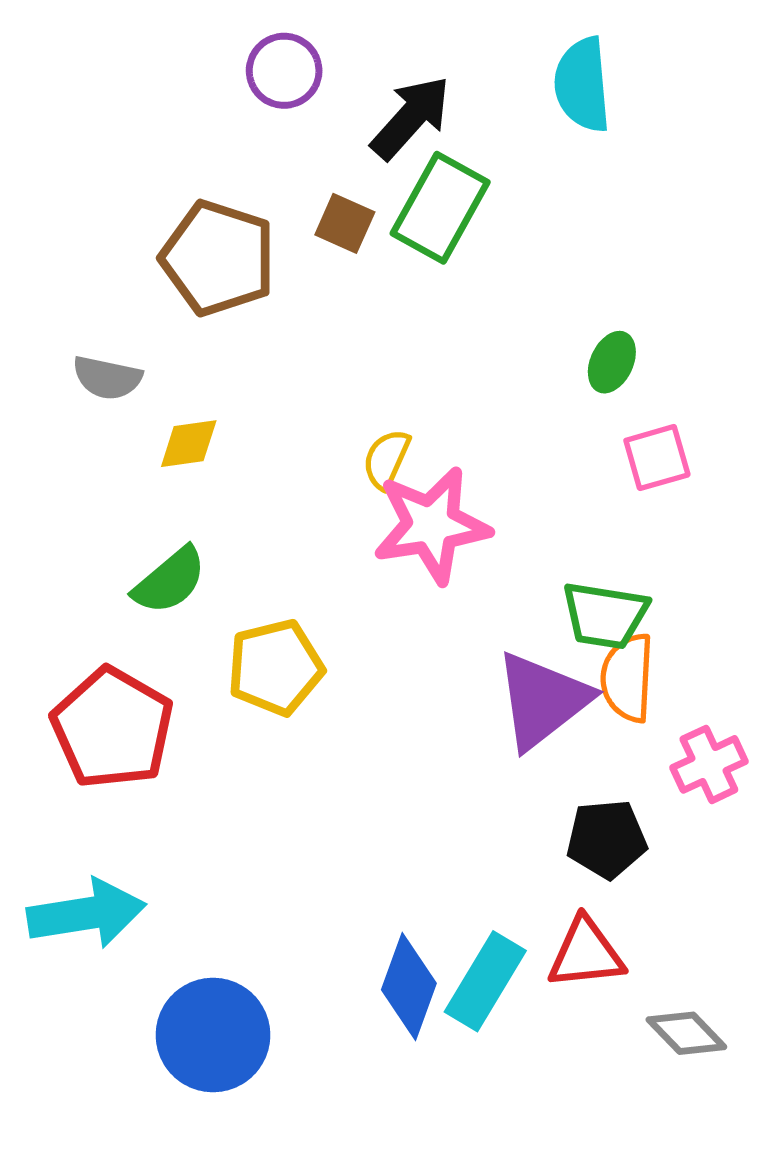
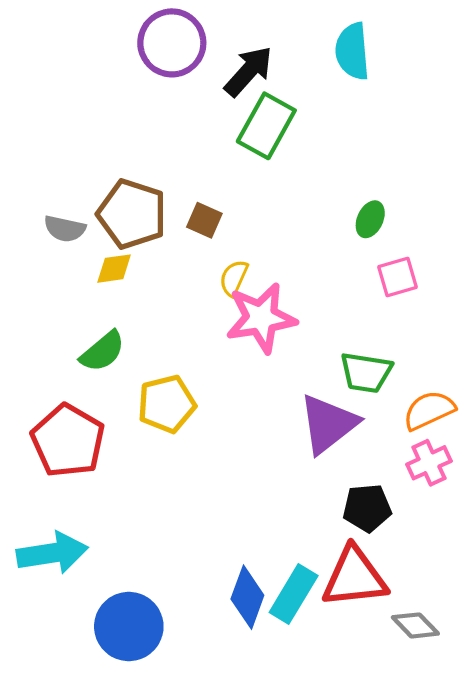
purple circle: (284, 71) -> (172, 43), size x1.5
brown square: (345, 223) -> (204, 220), moved
brown pentagon: (218, 258) -> (132, 214), moved
orange semicircle: (627, 678) -> (429, 410), moved, turned 62
red triangle: (586, 953) -> (354, 577), size x1.4

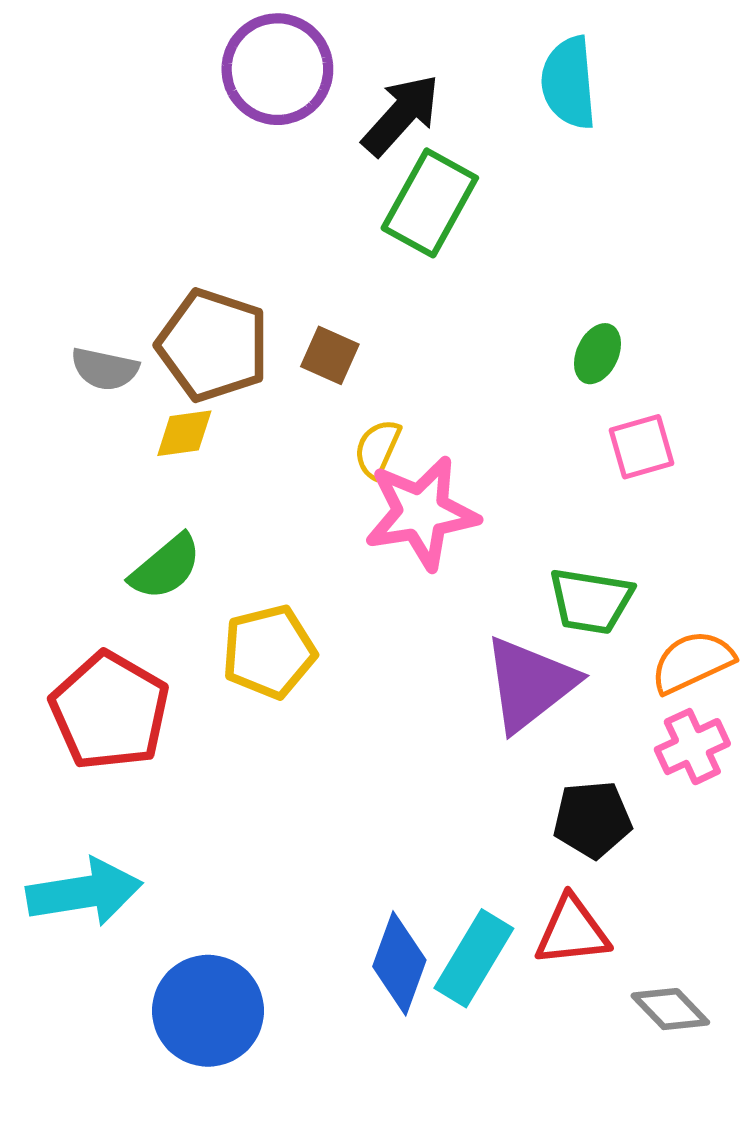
red triangle: (354, 577) -> (572, 931), size x0.7

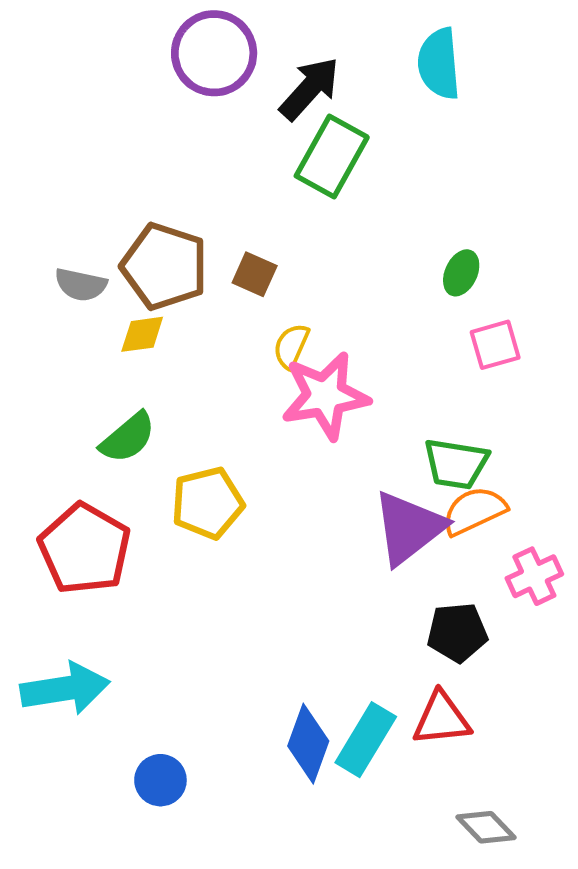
orange semicircle: (692, 662) -> (474, 511), moved
gray diamond: (670, 1009) -> (486, 827), moved
blue circle: (208, 1011) -> (160, 780), size x0.6

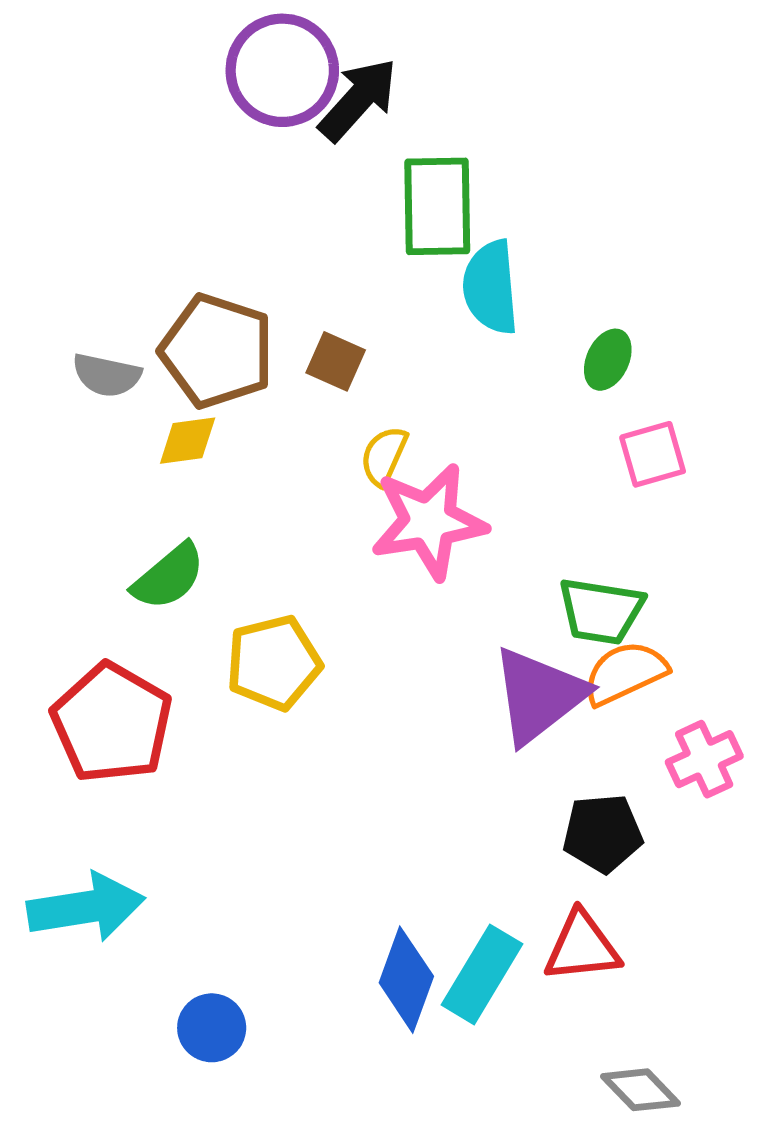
cyan semicircle: (439, 64) -> (491, 287), moved
black arrow: (310, 89) -> (358, 100), moved
green rectangle: (332, 157) -> (437, 206), turned -30

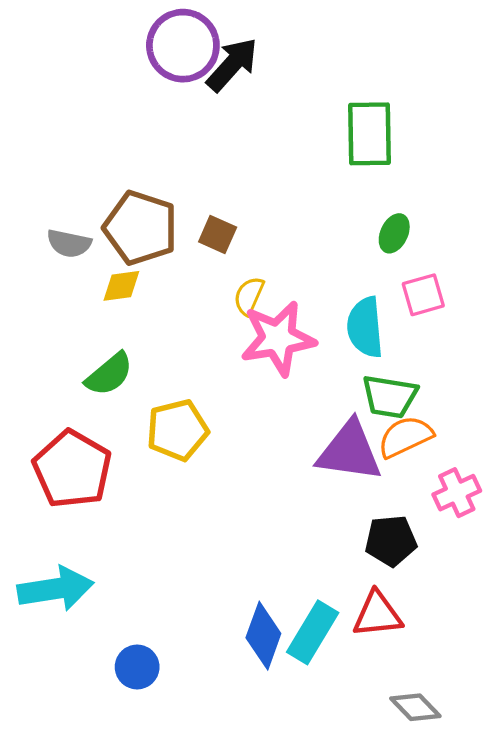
green rectangle: (437, 206) -> (370, 134), moved
cyan semicircle: (491, 287) -> (365, 327), moved
purple triangle: (539, 695) -> (349, 451), turned 46

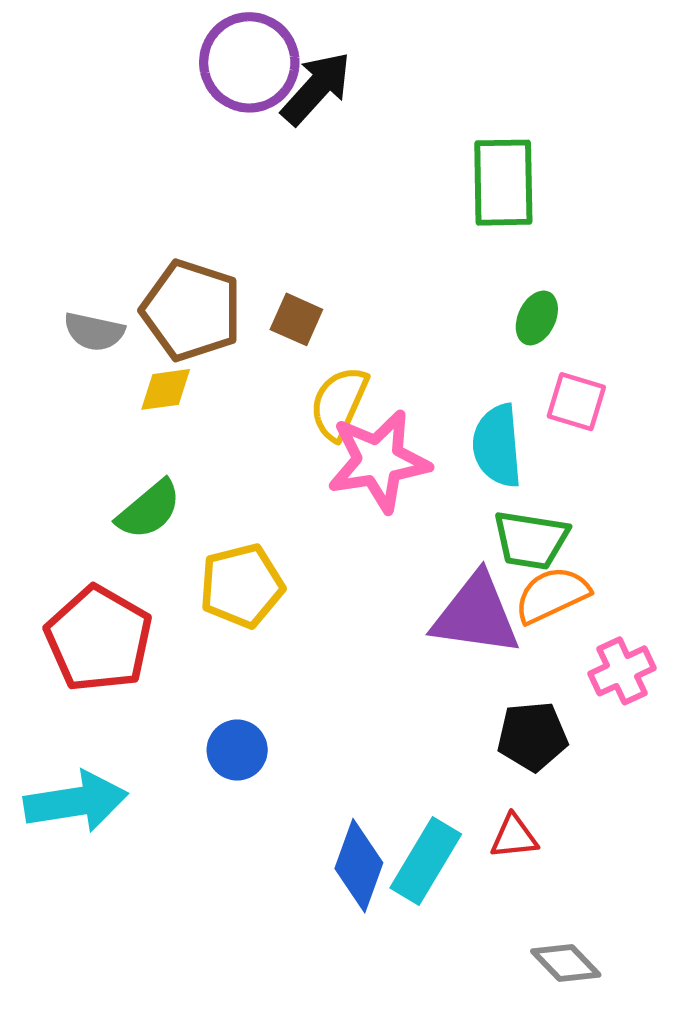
pink square: (423, 295) -> (576, 402), turned 33
yellow semicircle: (249, 296) -> (339, 403), size x1.4
red triangle: (377, 614) -> (514, 837), size x0.7
blue circle: (137, 667) -> (237, 750), moved

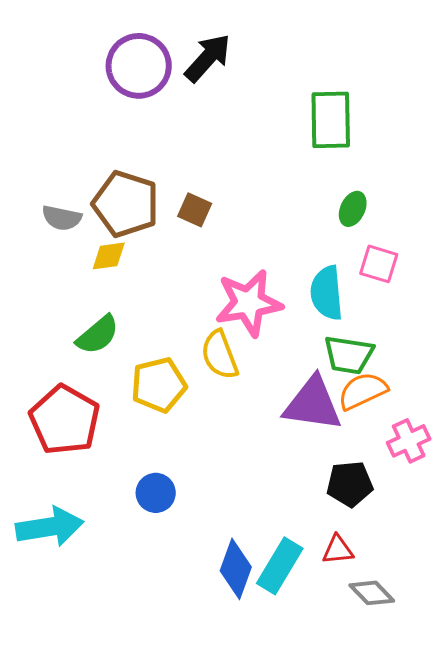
purple circle: (249, 62) -> (139, 66), moved
yellow semicircle: (339, 403) -> (220, 355), moved, turned -45
gray diamond: (566, 963) -> (372, 593), moved

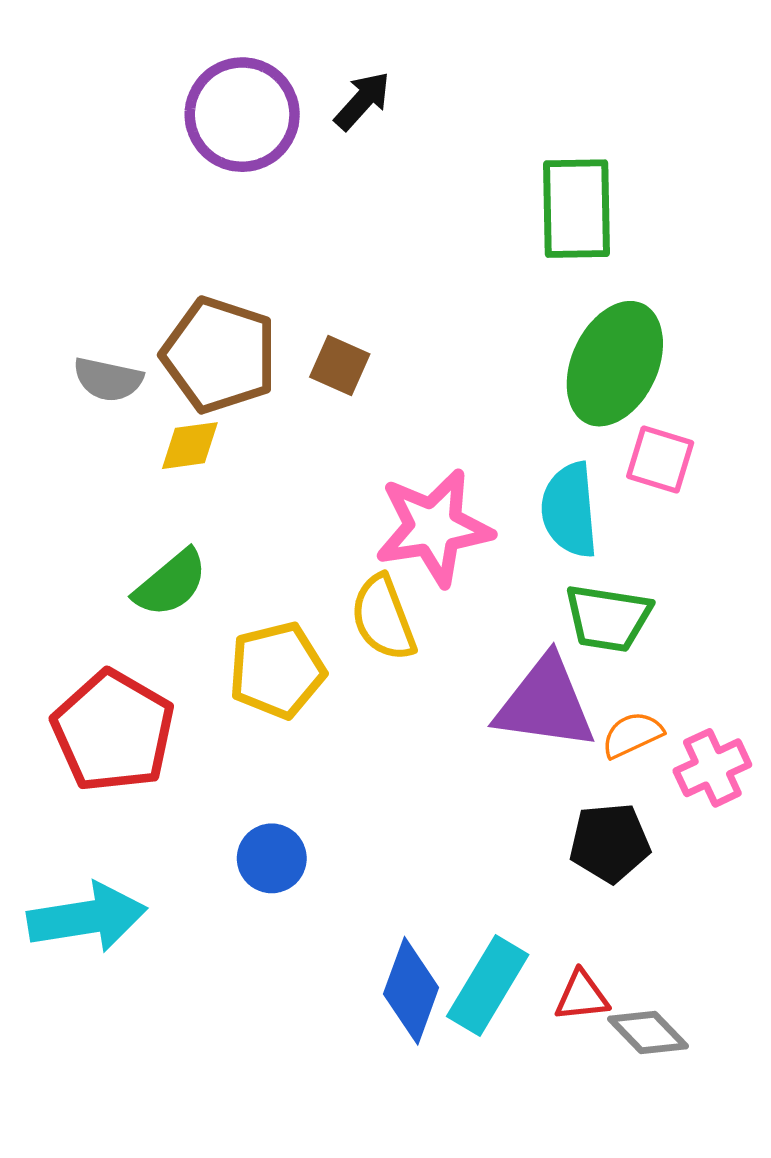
black arrow: (208, 58) -> (362, 101), size x0.7
green ellipse: (353, 209) -> (615, 364), size x2.0
orange semicircle: (363, 391) -> (632, 735), moved, size x0.7
red triangle: (338, 550) -> (582, 996), moved

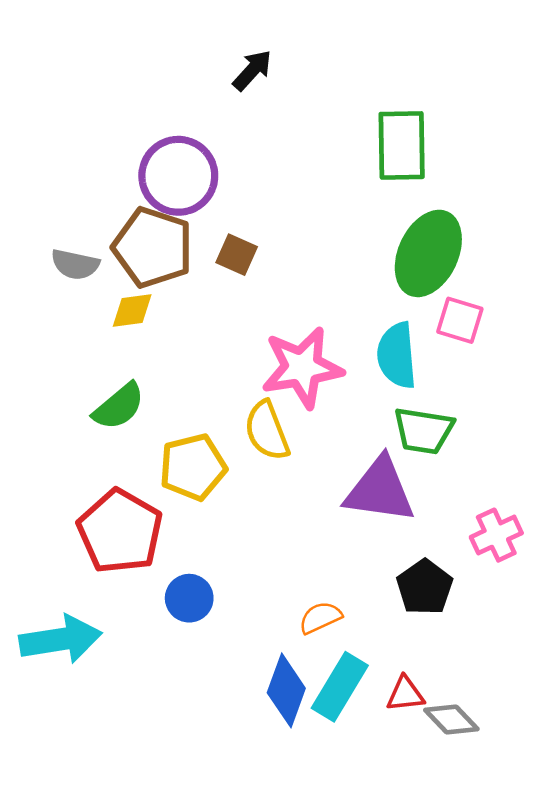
purple circle: (242, 115) -> (178, 176), moved
red pentagon: (113, 731) -> (120, 531), moved
orange semicircle: (632, 735) -> (320, 618), moved
black pentagon: (610, 843) -> (425, 587), turned -30

